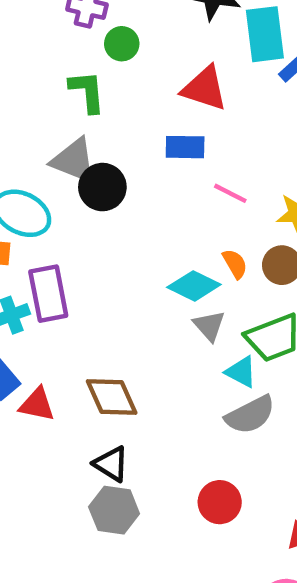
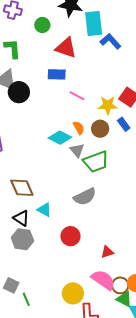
green circle: (122, 44) -> (42, 25), moved
gray triangle: (209, 326) -> (77, 150), moved
cyan triangle: (241, 372) -> (44, 210), moved

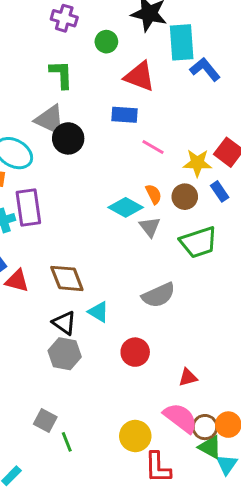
green trapezoid: (96, 162) -> (198, 242), moved

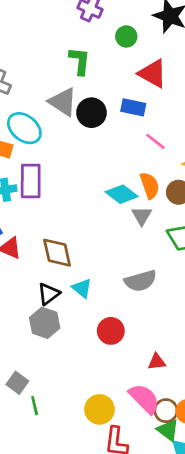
black circle: (68, 138) -> (91, 113), moved
orange semicircle: (154, 194) -> (150, 186), size x1.4
black triangle: (64, 323) -> (49, 294), turned 40

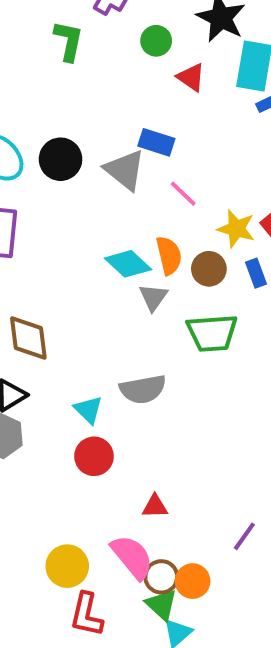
green L-shape: (80, 61) -> (69, 41), moved
red triangle: (153, 73) -> (191, 77), moved, size x0.7
gray triangle: (63, 102) -> (125, 170), moved
black circle: (91, 113) -> (61, 159), moved
cyan triangle: (82, 288) -> (88, 410), moved

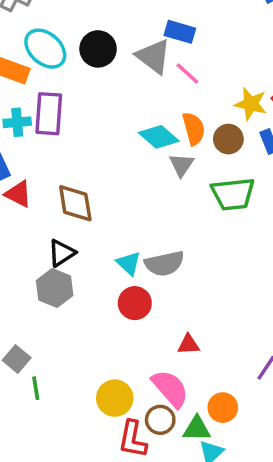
pink line: (183, 194) -> (187, 73), moved
gray semicircle: (143, 389) -> (164, 264), moved
brown circle: (161, 577) -> (160, 420), moved
green triangle: (161, 605) -> (197, 429), turned -40

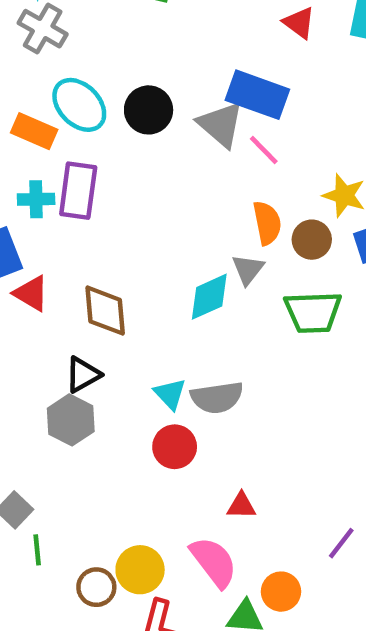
blue rectangle: (180, 32) -> (257, 95), size x1.5
cyan diamond: (159, 137) -> (209, 297), moved, turned -69
brown circle: (160, 420) -> (96, 587), moved

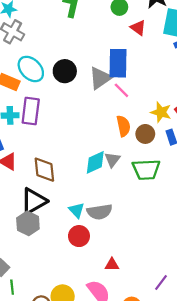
blue rectangle: (257, 95) -> (118, 63), turned 72
gray triangle: (221, 125) -> (100, 78), turned 45
gray triangle: (248, 269) -> (112, 160), moved
black triangle: (83, 375) -> (34, 201), size x1.5

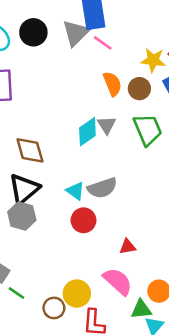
green trapezoid: (146, 170) -> (148, 130), turned -100
green line: (12, 287) -> (16, 293), turned -40

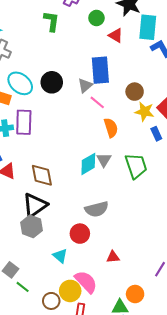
gray triangle: (76, 33) -> (85, 85), size x0.7
pink line: (103, 43) -> (97, 102), moved
brown circle: (139, 89) -> (135, 92), moved
cyan triangle: (75, 191) -> (60, 256), moved
pink semicircle: (118, 281) -> (86, 282), moved

